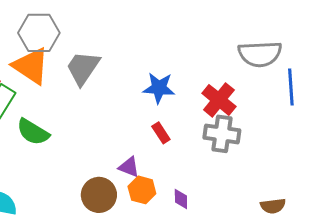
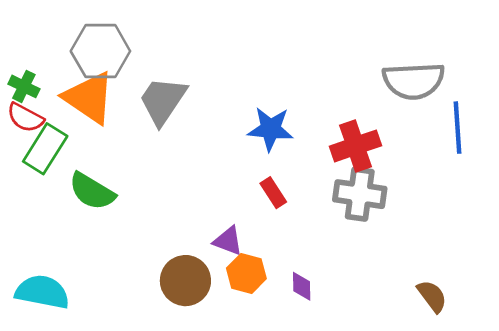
red cross: (219, 100) -> (355, 146), turned 32
brown semicircle: (273, 206) -> (432, 296), turned -120

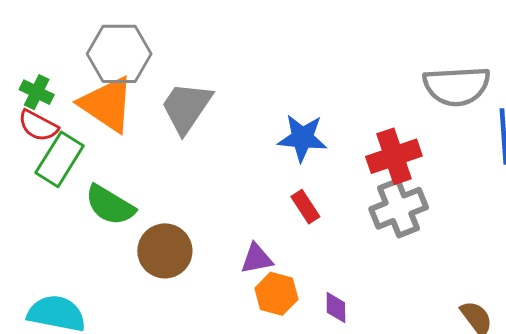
gray cross: (360, 194) -> (399, 208), turned -30
purple triangle: (228, 241) -> (257, 259), turned -32
brown circle: (185, 281) -> (165, 251), moved

